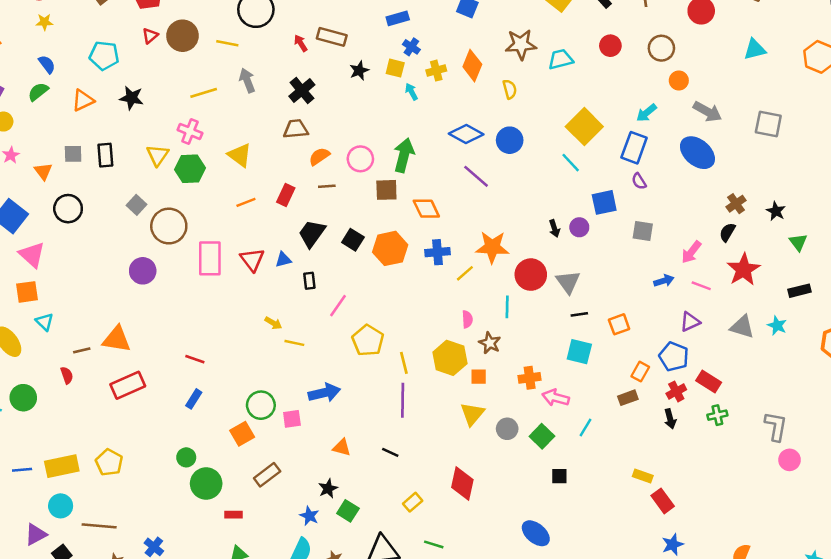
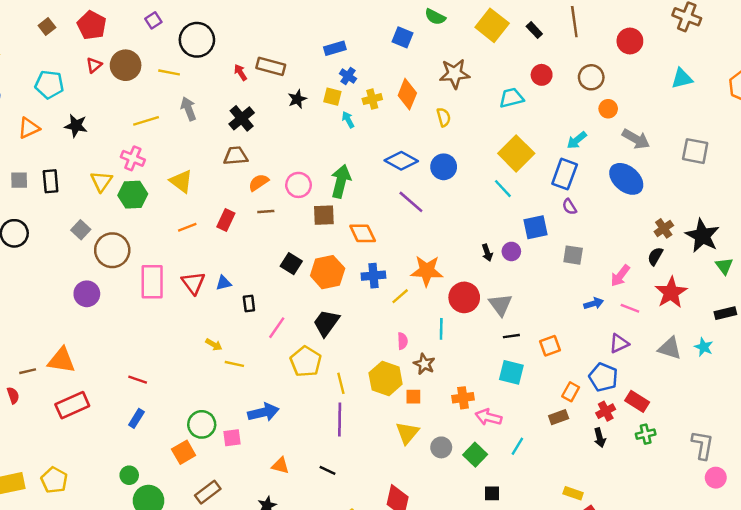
cyan trapezoid: (561, 59) -> (511, 98), moved
black star: (776, 211) -> (702, 236), size x1.8
black trapezoid: (312, 233) -> (326, 323), moved

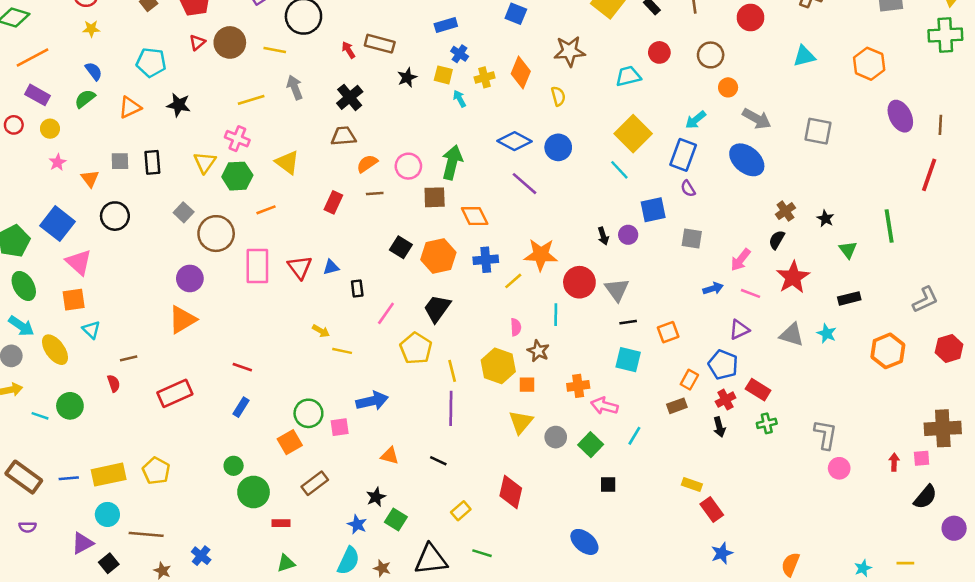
orange line: (187, 227) -> (266, 210), moved
black star: (702, 236) -> (825, 219), size x0.5
orange triangle: (61, 360) -> (182, 320), moved, turned -40

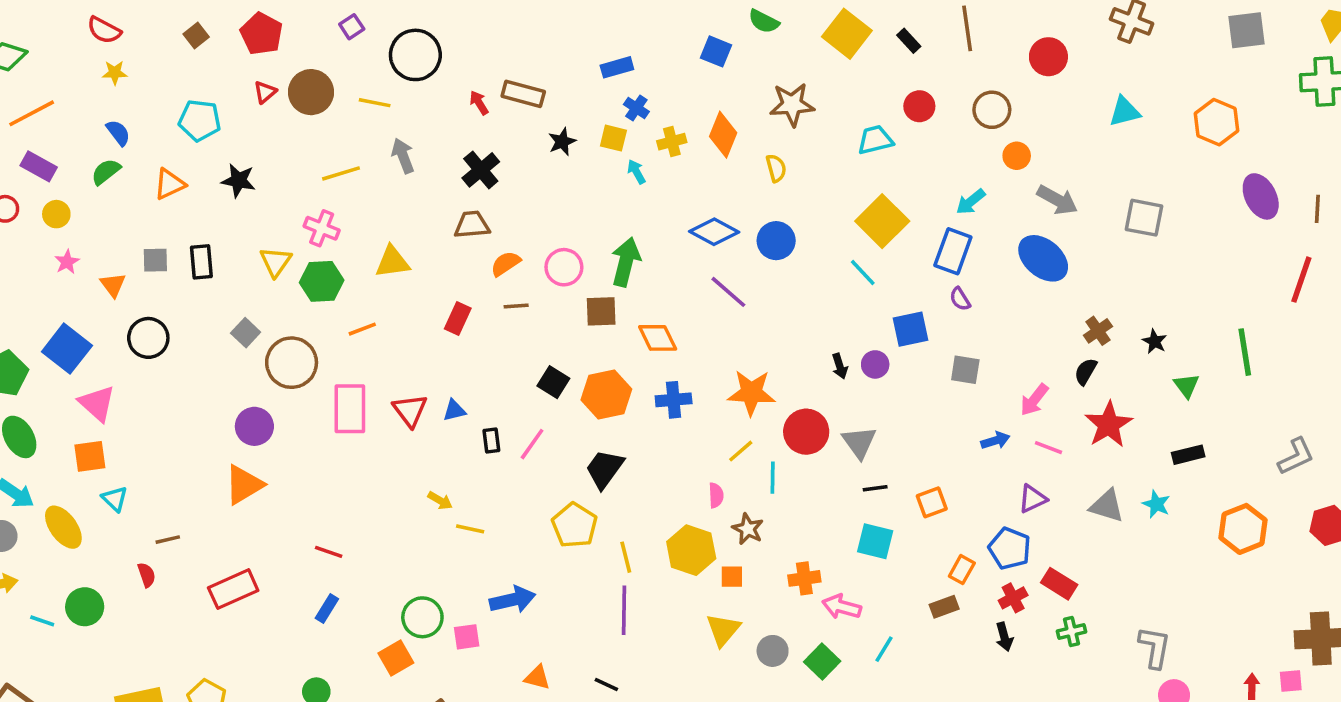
yellow triangle: (287, 162) -> (392, 262), turned -45
yellow line: (513, 281) -> (741, 451), moved
pink line: (386, 313) -> (532, 444), moved

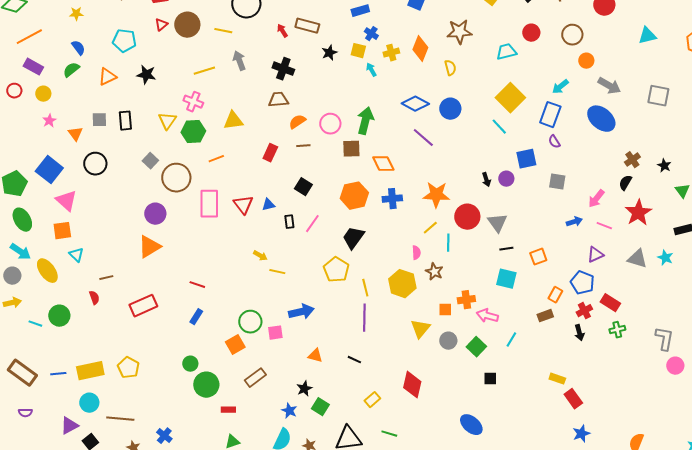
black cross: (481, 170) -> (283, 69), turned -30
black square: (553, 382) -> (303, 187), moved
orange square: (732, 577) -> (445, 310), moved

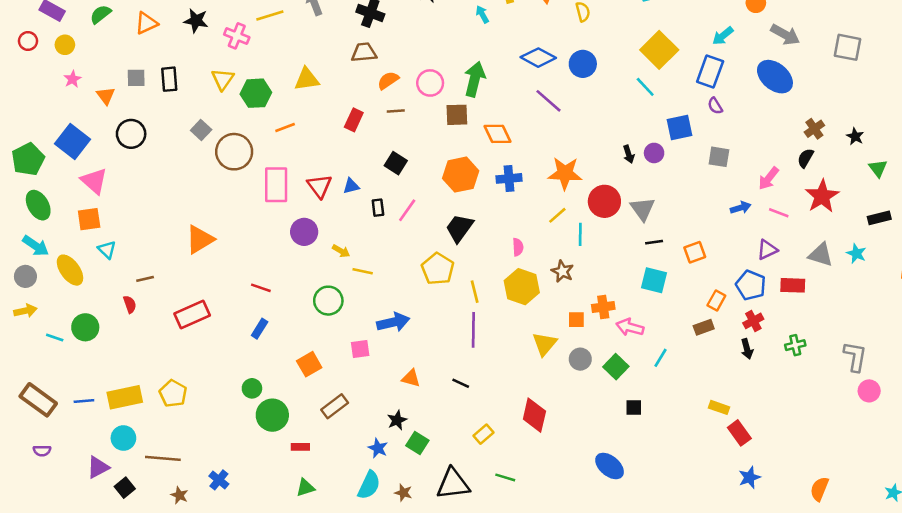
pink cross: (193, 102) -> (237, 36), moved
purple circle: (155, 214) -> (304, 232), moved
pink semicircle: (416, 253) -> (518, 247), moved
red rectangle: (610, 303) -> (793, 285), moved, turned -30
green circle: (250, 322) -> (328, 301), moved

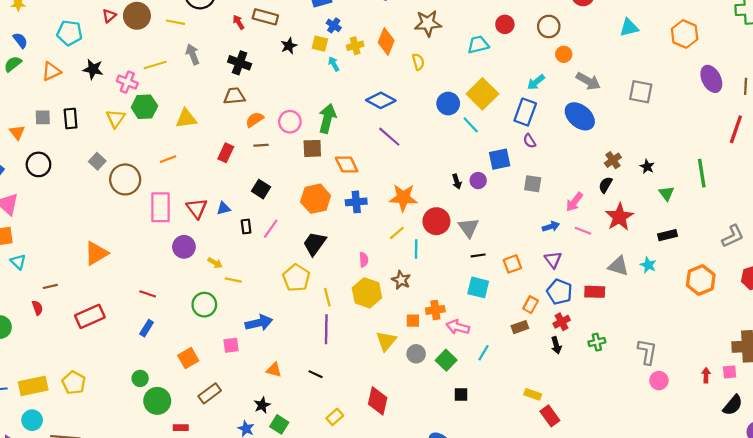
blue circle: (583, 64) -> (448, 104), moved
green hexagon: (256, 93) -> (144, 107), moved
purple triangle: (767, 250) -> (553, 260), moved, turned -42

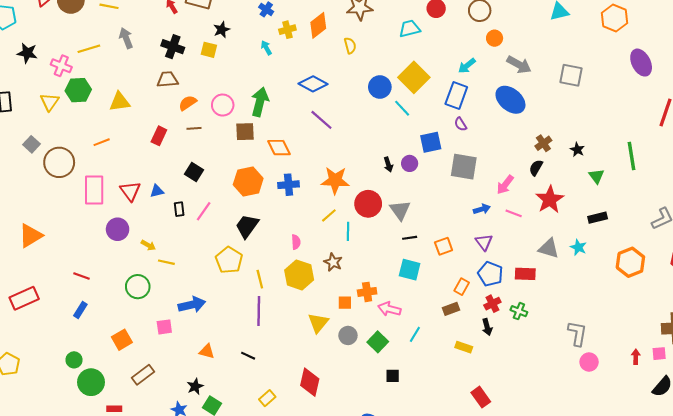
orange diamond: (386, 41) -> (318, 25), turned 30
yellow square: (320, 44) -> (209, 50), moved
gray square: (533, 184) -> (464, 167), size x1.5
green cross: (597, 342) -> (519, 311), moved, turned 35
yellow rectangle: (533, 394) -> (464, 347), moved

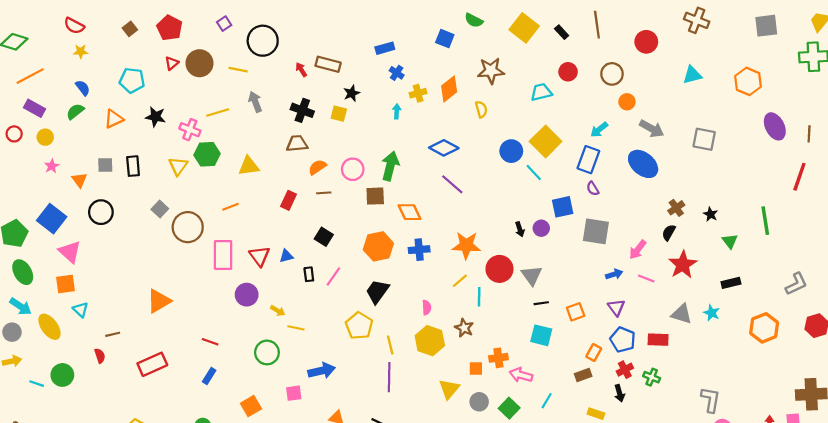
cyan arrow: (266, 48) -> (397, 111), turned 32

